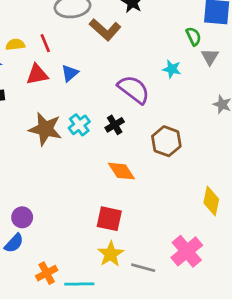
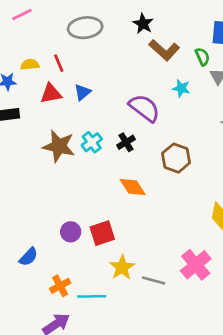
brown L-shape: (105, 30) -> (164, 50), moved
purple circle: (22, 217) -> (71, 232), moved
red square: (109, 219) -> (102, 233), moved, turned -30

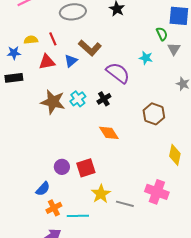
brown L-shape: (164, 50) -> (90, 48), moved
brown hexagon: (176, 158) -> (154, 114), moved
blue semicircle: (29, 257) -> (43, 189), moved
pink cross: (196, 265) -> (157, 192), turned -30

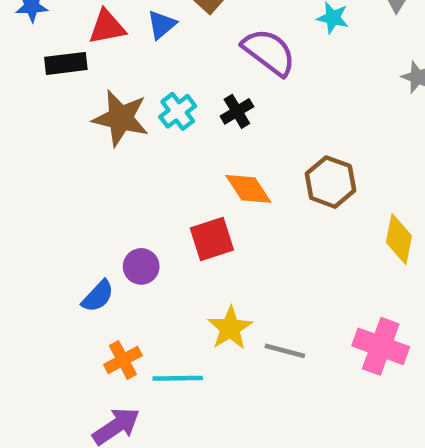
black rectangle: (14, 78) -> (66, 63), moved
brown hexagon: (154, 114) -> (331, 182), moved
red square: (86, 168) -> (212, 239), moved
blue semicircle: (43, 189) -> (98, 296), moved
pink cross: (157, 192) -> (381, 346), moved

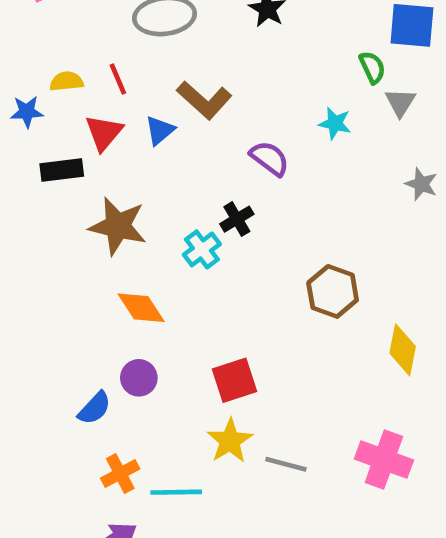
red triangle: (107, 27) -> (104, 133), turned -39
purple semicircle: (269, 52) -> (270, 158), size x0.7
cyan cross: (178, 111) -> (202, 249), moved
orange diamond: (248, 189) -> (141, 308), moved
red square: (212, 239) -> (235, 380), moved

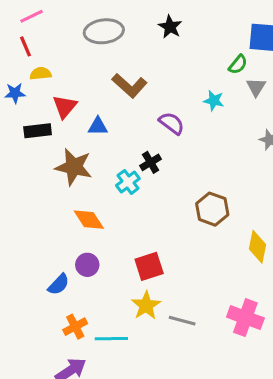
green semicircle: (372, 67) -> (238, 64), turned 65
red line: (118, 79) -> (25, 46), moved
blue triangle: (160, 130) -> (98, 126), moved, turned 40

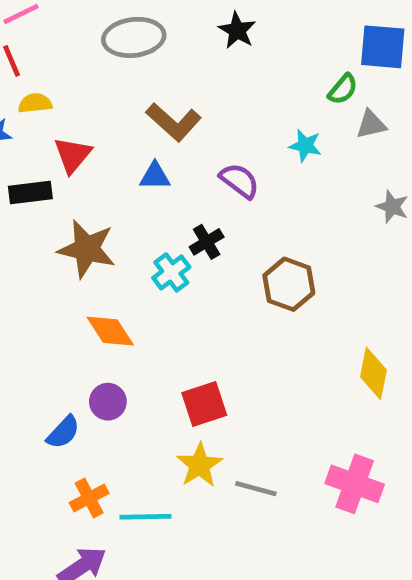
gray triangle: (256, 87) -> (371, 124), turned 45
blue triangle: (98, 126) -> (155, 176), moved
brown hexagon: (212, 209) -> (289, 284), moved

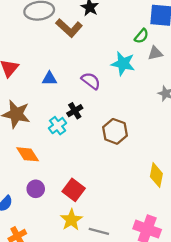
brown L-shape: (174, 122) -> (69, 28), moved
cyan star: (305, 146) -> (123, 64), size x1.5
purple circle: (108, 402) -> (36, 189), moved
red square: (204, 404) -> (74, 190), turned -35

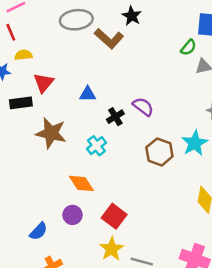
cyan star: (123, 64) -> (195, 143), moved, turned 30
purple semicircle: (91, 81) -> (143, 107), moved
black cross: (75, 111) -> (115, 117), moved
orange diamond: (28, 154) -> (81, 183), moved

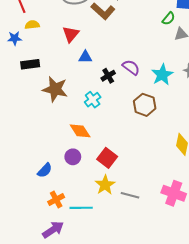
red triangle: (44, 83) -> (71, 34), moved
cyan star: (195, 143) -> (162, 75), moved

